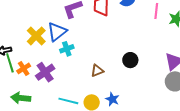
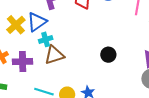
brown triangle: (97, 71) -> (54, 55), moved, size x1.5
purple cross: (45, 72) -> (23, 62), turned 30

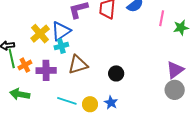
cyan cross: (46, 39) -> (61, 46), moved
black circle: (108, 55) -> (116, 73), moved

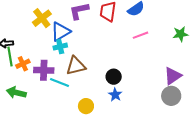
pink line: (162, 18) -> (140, 35), moved, turned 56
yellow cross: (40, 34) -> (42, 18), moved
cyan line: (67, 101) -> (59, 83), moved
blue star: (111, 103) -> (115, 95), moved

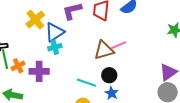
pink line: (140, 35) -> (119, 45), moved
brown triangle: (76, 66) -> (104, 50), moved
cyan line: (59, 83) -> (86, 83), moved

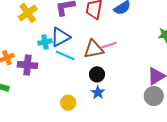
blue triangle: (55, 32) -> (60, 37), moved
cyan line: (86, 83) -> (65, 55), moved

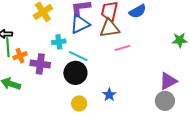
blue triangle: (60, 37) -> (80, 24), moved
brown triangle: (94, 49) -> (110, 28), moved
black circle: (97, 74) -> (75, 73), moved, size x1.5

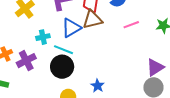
blue triangle: (80, 24) -> (71, 28), moved
pink line: (123, 48) -> (131, 25), moved
purple cross: (40, 64) -> (26, 61), turned -30

